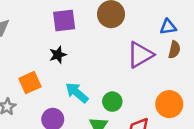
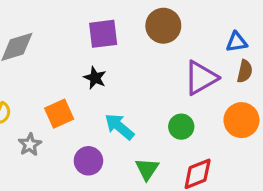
black star: (58, 55) -> (95, 78), turned -30
green circle: (112, 102) -> (181, 127), moved
orange circle: (169, 104) -> (241, 120), moved

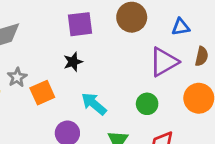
blue triangle: (237, 42) -> (181, 27), moved
black star: (95, 78) -> (73, 62), turned 30
gray star: (30, 145) -> (17, 77), moved

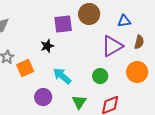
purple square: (80, 24) -> (63, 24), moved

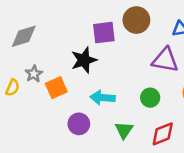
black star: (47, 46) -> (84, 60), size x1.5
purple triangle: (112, 46) -> (165, 60), turned 40
cyan arrow: (62, 76) -> (103, 98), turned -36

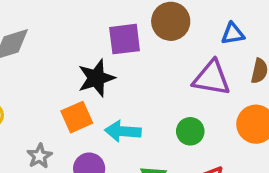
gray star: (34, 74) -> (39, 156), moved
orange square: (56, 88) -> (77, 117), moved

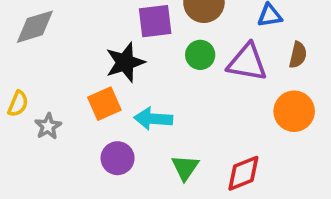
green circle: (190, 131) -> (200, 55), moved
gray star: (39, 156) -> (48, 126), moved

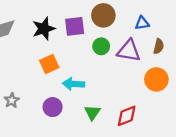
black star: (125, 62) -> (44, 29), moved
orange square: (104, 104) -> (49, 64), moved
gray star: (48, 126) -> (12, 100), moved

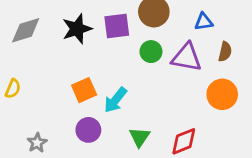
orange square: (49, 64) -> (84, 90), moved
cyan arrow: (74, 84) -> (115, 100), turned -55
gray star: (12, 100) -> (37, 143), moved

